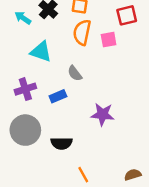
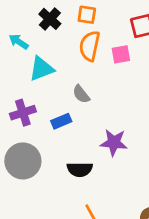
cyan arrow: (23, 18) -> (19, 42), moved
cyan triangle: (41, 52) -> (41, 69), turned -40
black semicircle: (62, 143) -> (80, 169), moved

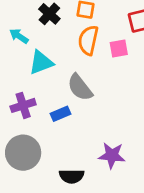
gray semicircle: (81, 94) -> (80, 87), size x1.5
purple star: (114, 142) -> (112, 155), moved
black semicircle: (80, 169) -> (72, 176), moved

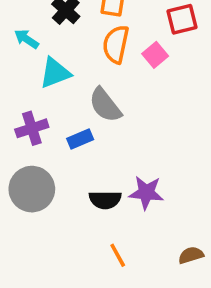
pink square: (119, 49) -> (155, 55), turned -30
black semicircle: (72, 176) -> (105, 200), moved

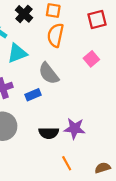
pink square: (155, 55) -> (91, 59), moved
orange line: (118, 255) -> (67, 163), moved

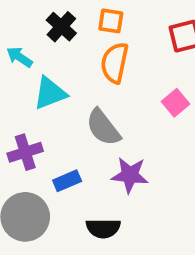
blue rectangle: (33, 95) -> (67, 181), moved
purple star: (75, 128) -> (130, 175), moved

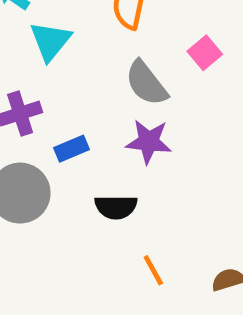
cyan triangle: (50, 93) -> (50, 41), turned -30
gray semicircle: (103, 127) -> (146, 83), moved

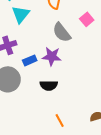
purple star: (149, 142) -> (52, 56), moved
orange line: (153, 270) -> (60, 120), moved

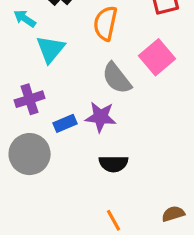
pink square: (87, 19) -> (157, 57), size x1.5
black semicircle: (49, 85) -> (113, 164), moved

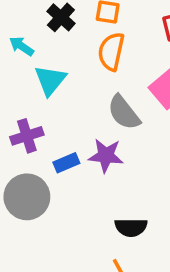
black semicircle: (113, 164) -> (131, 227), moved

